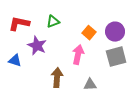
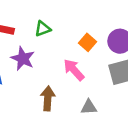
pink arrow: (78, 55) -> (74, 70), turned -54

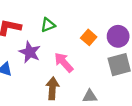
pink arrow: (74, 70) -> (64, 62), moved

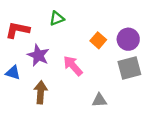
green triangle: (48, 25) -> (57, 18), moved
brown arrow: (52, 88) -> (41, 92), moved

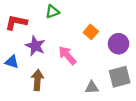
purple circle: (128, 39) -> (119, 44), moved
gray square: (129, 68) -> (120, 77), moved

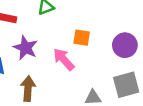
orange square: (91, 32) -> (82, 38), moved, turned -32

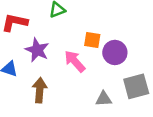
purple circle: (125, 45) -> (115, 52), moved

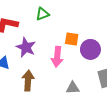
pink arrow: (75, 61) -> (57, 57), turned -132
gray triangle: (104, 99) -> (73, 88), moved

